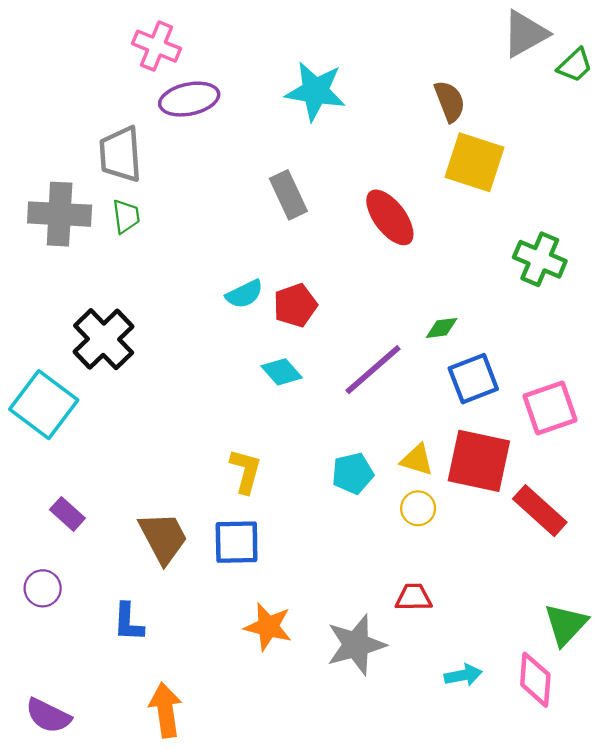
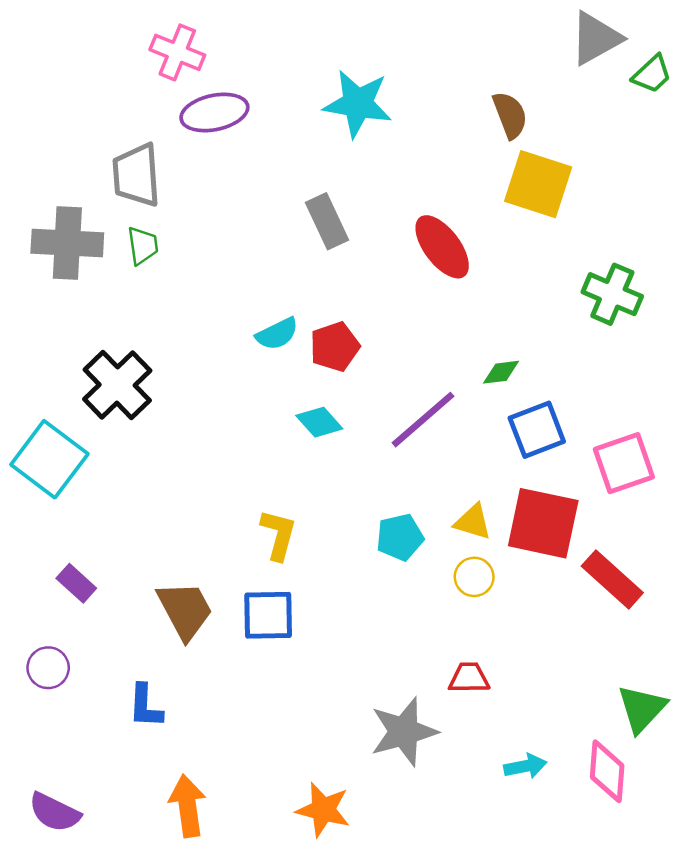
orange star: (268, 627) -> (323, 810), moved

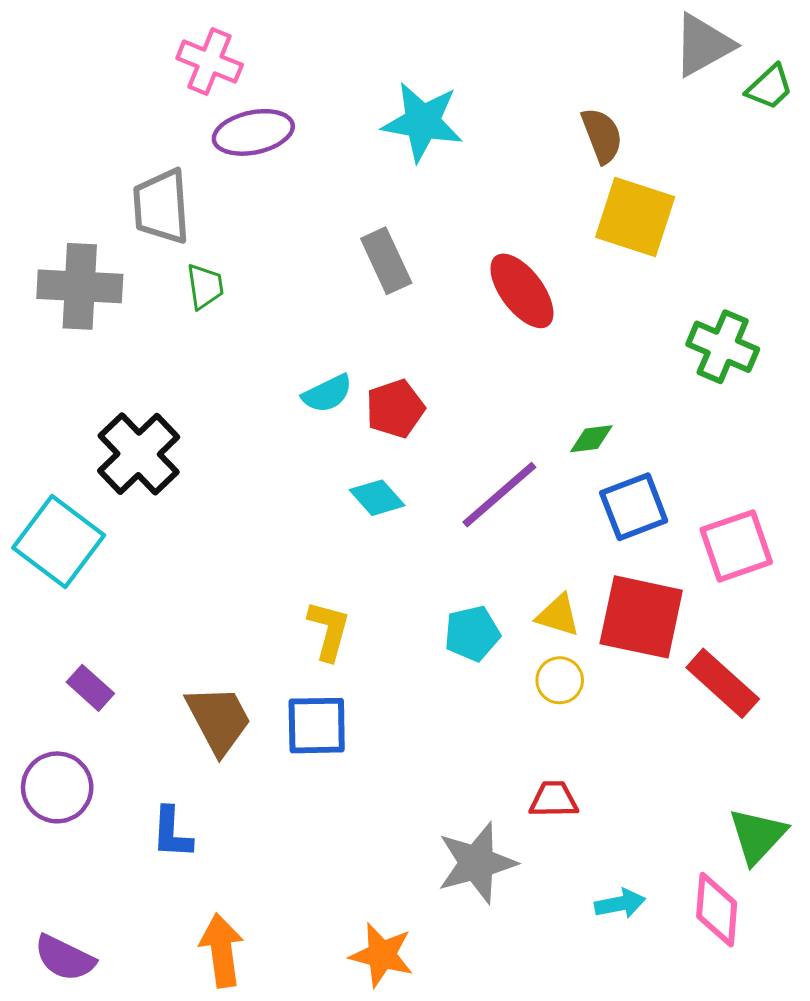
green trapezoid: (143, 246) -> (205, 286), moved
purple circle: (48, 668) -> (57, 787), size x1.4

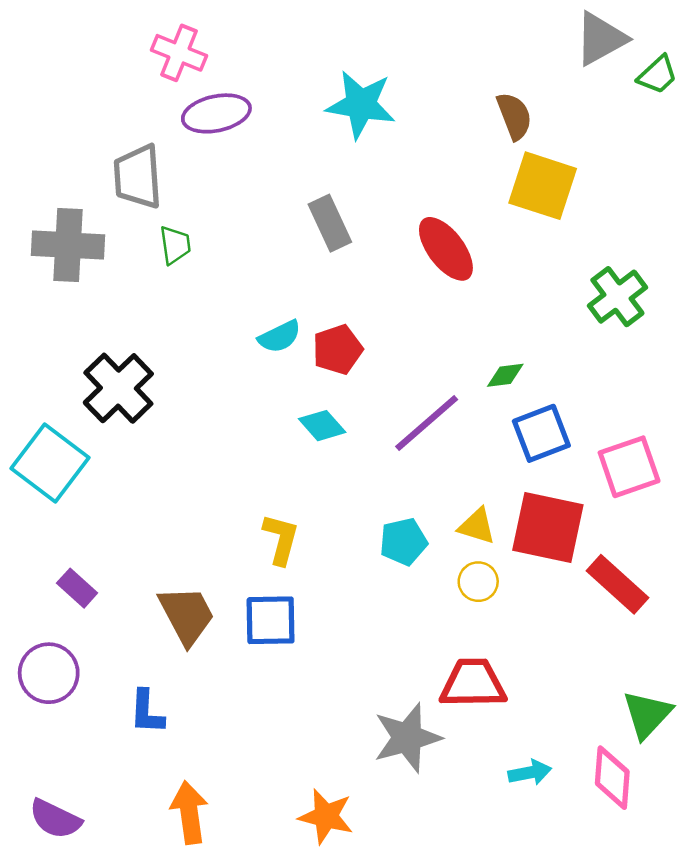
green cross: (723, 347) -> (617, 297), turned 30
red trapezoid: (554, 800) -> (473, 684), size x1.6

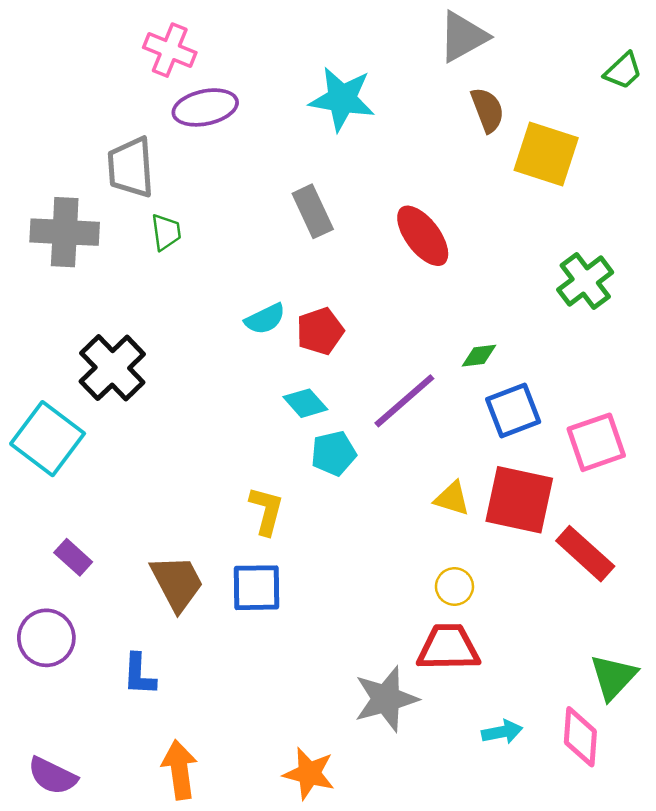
gray triangle: (601, 39) -> (463, 37), moved
yellow square: (543, 186) -> (546, 154), moved
cyan pentagon: (403, 542) -> (333, 453), moved
yellow circle: (478, 582) -> (454, 587), moved

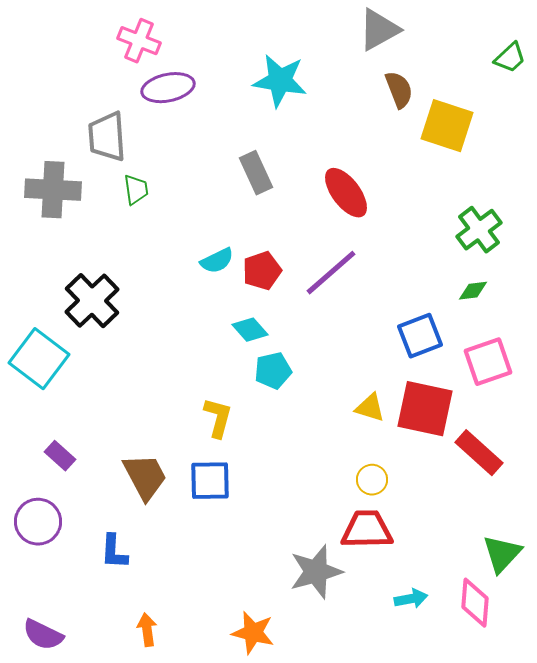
green diamond: (479, 356) -> (473, 291), moved
purple line: (404, 401) -> (331, 273), moved
orange arrow: (180, 770) -> (147, 630), size x0.7

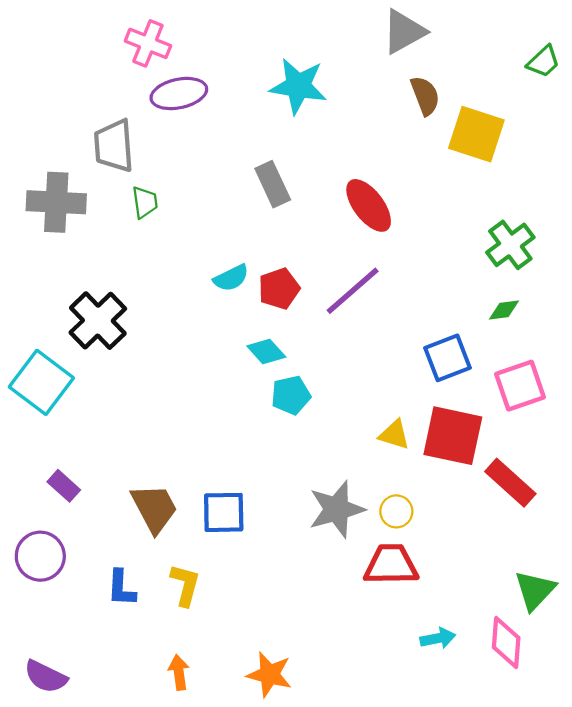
yellow L-shape: (218, 418) -> (185, 585), moved
gray star: (316, 572) -> (337, 509), moved
orange arrow: (147, 630) -> (179, 672), moved

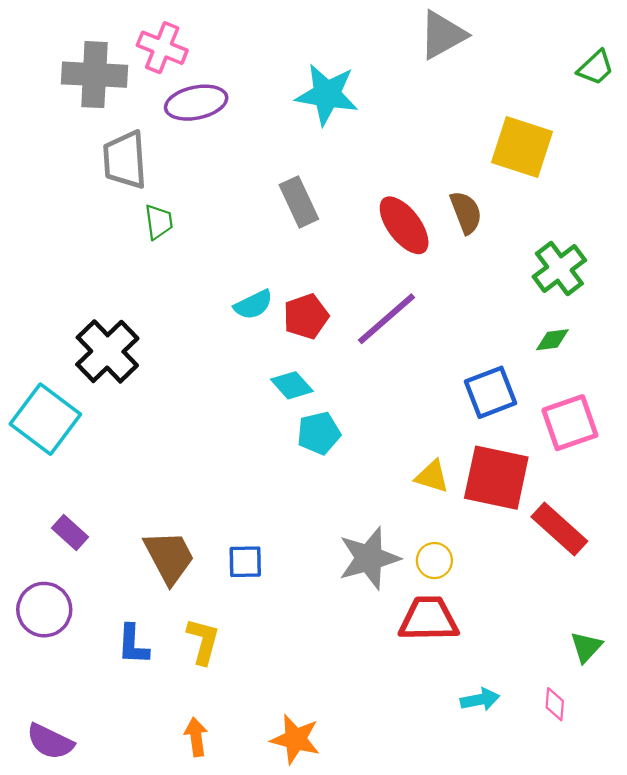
brown semicircle: (425, 96) -> (466, 212), moved
gray cross: (56, 202) -> (94, 75), moved
blue square: (224, 512) -> (245, 562), size x0.7
green triangle: (535, 590) -> (586, 647), size x0.7
pink diamond: (506, 643) -> (555, 704), size x0.6

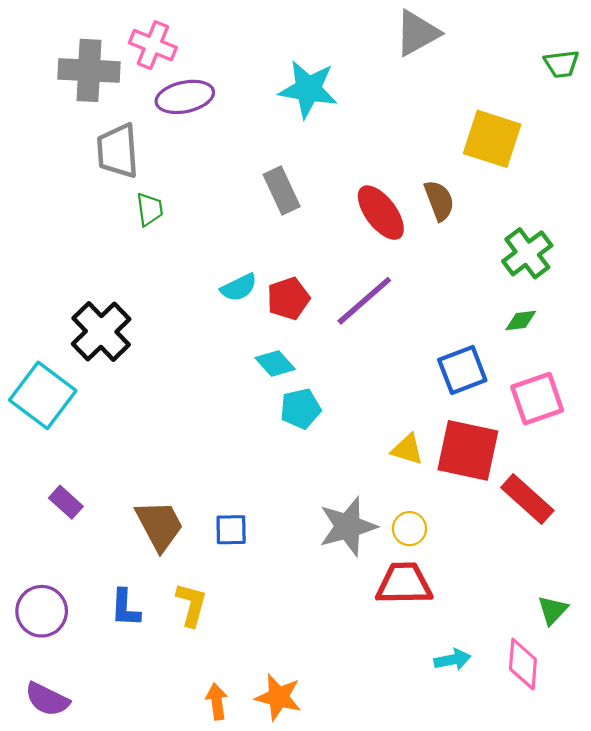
green trapezoid: (596, 68) -> (561, 64), turned 36
purple circle: (44, 610) -> (42, 611), moved
pink diamond: (555, 704) -> (523, 664), size x1.6
orange arrow: (196, 737) -> (217, 702), moved

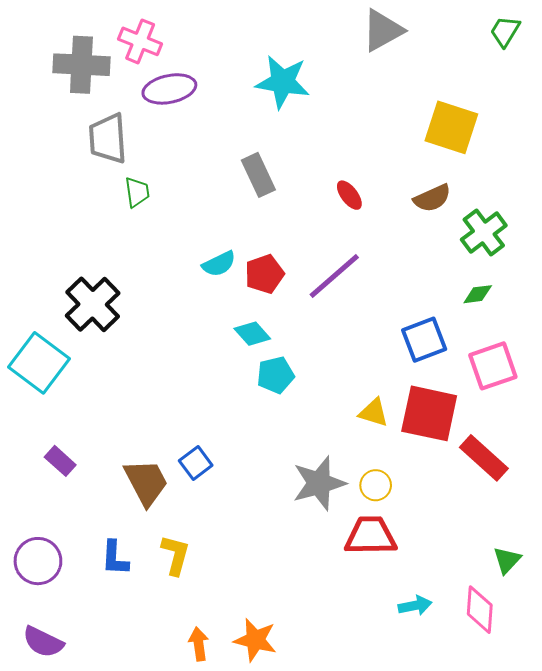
green trapezoid: (561, 64) -> (505, 31), moved, turned 128
brown semicircle: (439, 200) -> (432, 198), moved, turned 87
red ellipse: (381, 213) -> (349, 195), size x0.6
blue square: (231, 530) -> (196, 463), moved, turned -36

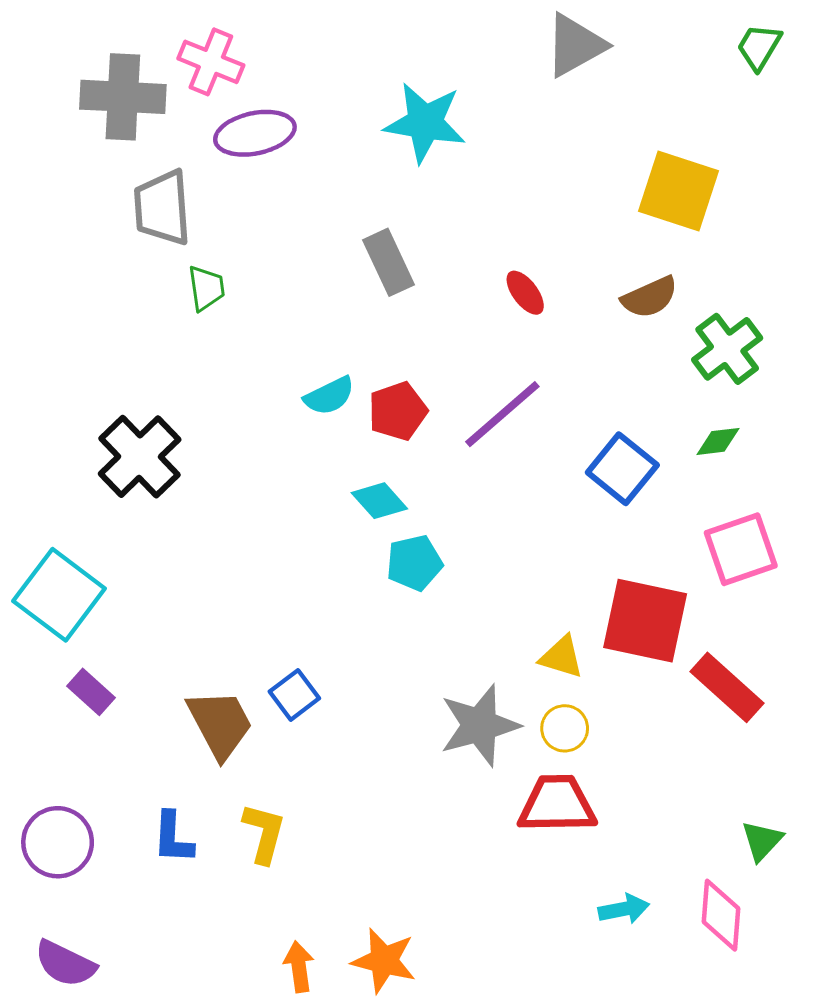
blue square: (424, 340) -> (622, 469), moved, turned -30
cyan square: (39, 363) -> (59, 595), moved
yellow triangle: (374, 412) -> (562, 657), moved

